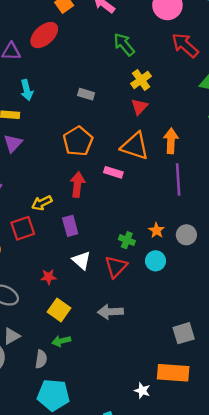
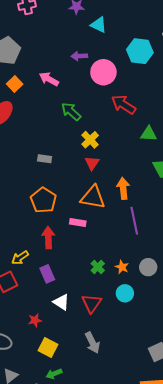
green cross: (127, 240) -> (98, 267), moved, turned 32
gray arrow: (110, 312) -> (92, 343), turned -105

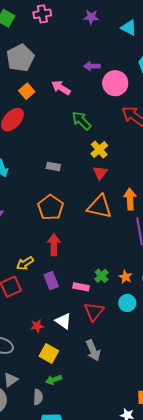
cyan triangle: (99, 25) -> (129, 28), moved
pink rectangle: (78, 223) -> (81, 287), moved
white triangle: (61, 302) -> (63, 321), moved

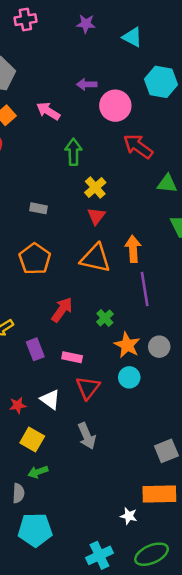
green arrow: (81, 121) -> (73, 152), turned 45
red arrow: (54, 245) -> (62, 310), moved, turned 35
green cross: (101, 276) -> (105, 318), moved
orange star: (125, 277) -> (127, 345), size x1.5

